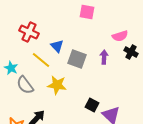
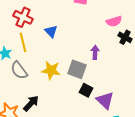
purple arrow: (104, 57) -> (95, 52), moved
gray square: (77, 59) -> (77, 69), moved
yellow line: (41, 60) -> (23, 42), moved, turned 36

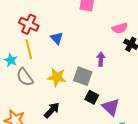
black arrow: (31, 103) -> (52, 110), moved

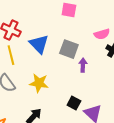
blue triangle: (57, 38) -> (39, 44), size x1.5
gray square: (83, 76) -> (69, 49), moved

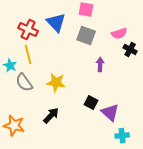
blue triangle: (39, 44) -> (56, 22), moved
gray square: (69, 49) -> (86, 35), moved

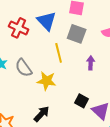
yellow line: (28, 54) -> (59, 53), moved
gray semicircle: (24, 82) -> (24, 68), moved

